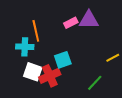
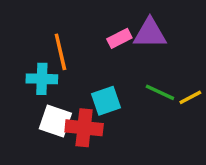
red cross: (50, 76) -> (84, 128), turned 30
green line: (95, 83) -> (160, 92), moved, turned 72

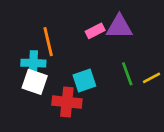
green line: (160, 92) -> (127, 74), turned 45
white square: (55, 121) -> (35, 82), moved

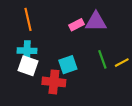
orange line: (48, 42) -> (28, 19), moved

